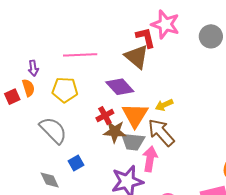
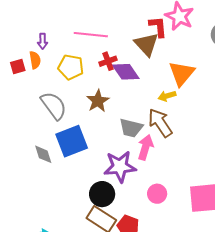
orange triangle: (135, 115) -> (182, 73), moved
red cross: (105, 116) -> (108, 61), moved
brown star: (115, 132) -> (98, 101), moved, turned 30
blue square: (76, 163) -> (72, 141), size x2.0

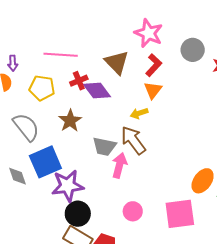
red L-shape: (158, 27) -> (154, 65), moved, turned 50
orange triangle: (182, 73) -> (153, 90), size x0.7
purple star: (120, 167) -> (68, 186), moved

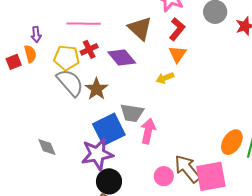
red cross: (79, 81) -> (89, 49), moved
gray semicircle: (26, 127) -> (70, 83), moved
brown arrow: (133, 140) -> (187, 169), moved
blue square: (45, 162) -> (109, 129), moved

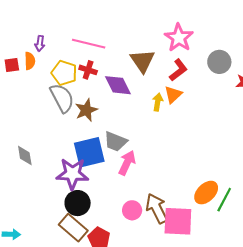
red cross: (89, 49) -> (88, 70), turned 30
yellow arrow: (165, 78) -> (158, 102), moved, turned 108

